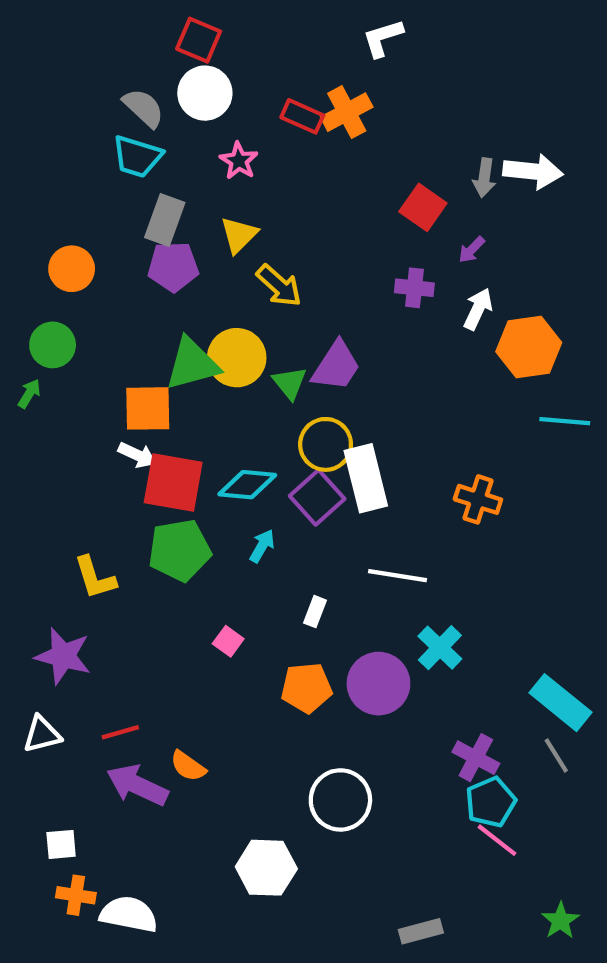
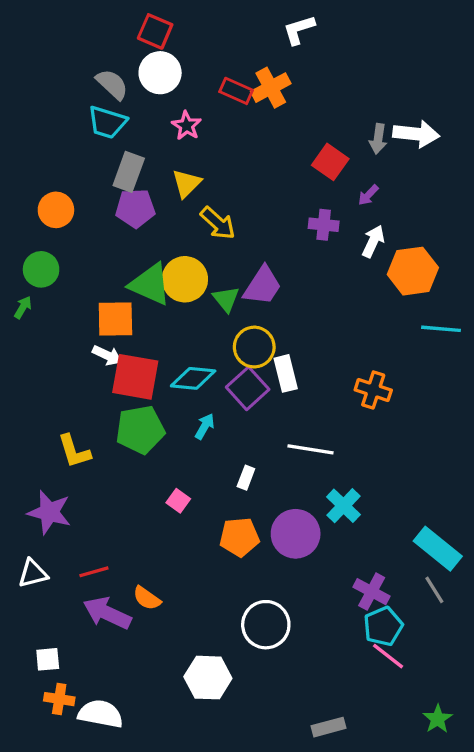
green triangle: (192, 364) -> (150, 284), turned 39
white rectangle: (366, 478) -> (286, 373), size x0.7

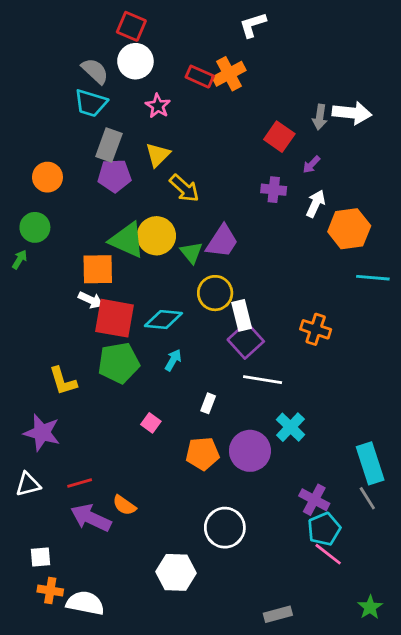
purple square: (248, 388) -> (246, 341), moved
cyan rectangle: (438, 549) -> (370, 463), turned 33

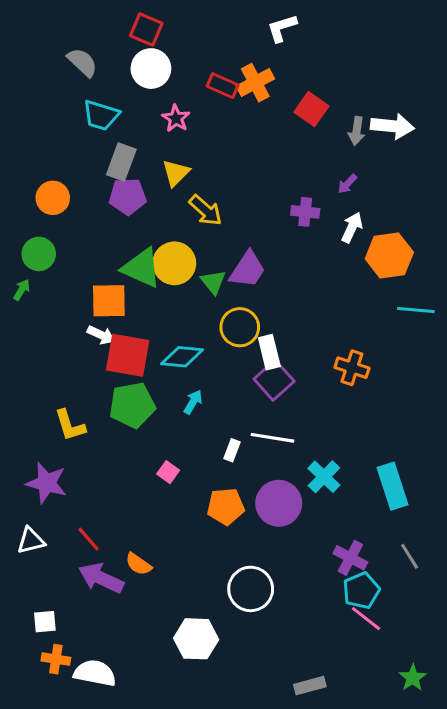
gray semicircle: (95, 71) -> (82, 62), moved
red square: (279, 137) -> (311, 109), moved
white line: (263, 380) -> (272, 438), moved
cyan rectangle: (370, 463) -> (392, 486), moved
red line: (80, 483) -> (89, 539), turned 65

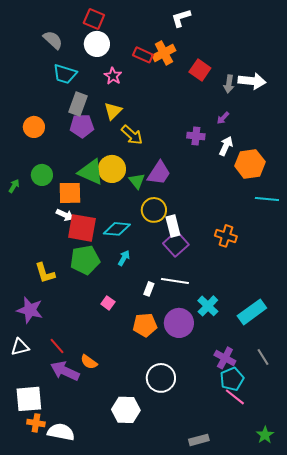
green circle: (39, 254) -> (42, 175), moved
cyan rectangle: (392, 486) -> (252, 312), turned 72
white square: (45, 622) -> (29, 399), size x1.8

